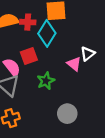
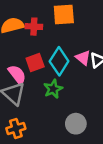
cyan diamond: (47, 33) -> (59, 61), moved
pink triangle: (74, 64) -> (83, 58), moved

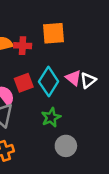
green star: (53, 89) -> (51, 117), moved

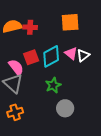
orange square: (53, 33) -> (70, 22), moved
cyan diamond: (49, 82) -> (51, 56), turned 30

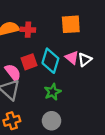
cyan diamond: (51, 56) -> (50, 61), turned -45
gray circle: (65, 108) -> (52, 121), moved

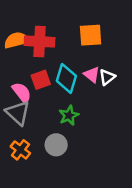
red cross: (28, 30) -> (40, 41), size x1.6
orange cross: (12, 121) -> (20, 150), turned -35
gray circle: (52, 121) -> (56, 145), moved

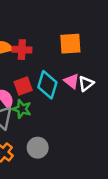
red cross: (40, 41) -> (22, 50), size x0.7
green star: (69, 115) -> (22, 109), moved, turned -30

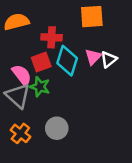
red cross: (22, 50) -> (52, 37), moved
pink triangle: (72, 81) -> (93, 57), turned 35

